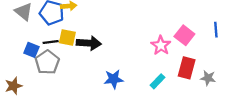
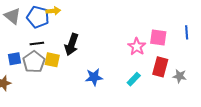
pink square: (184, 35) -> (158, 37), turned -30
yellow square: (67, 38) -> (52, 60), moved
black arrow: (89, 43) -> (72, 45), turned 105
blue square: (31, 50) -> (14, 59), moved, turned -32

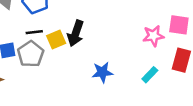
pink star: (137, 47) -> (153, 36), turned 30
yellow square: (52, 60) -> (56, 39), moved, turned -35

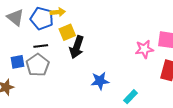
yellow square: (56, 39) -> (67, 32), moved
cyan rectangle: (150, 75) -> (131, 97), moved

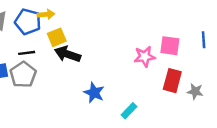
black arrow: (77, 47) -> (68, 54), turned 90
blue star: (100, 81) -> (94, 93), turned 30

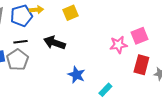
blue pentagon: (28, 22) -> (21, 16), turned -30
yellow square: (57, 37) -> (70, 13), moved
pink square: (170, 46) -> (139, 36), turned -30

